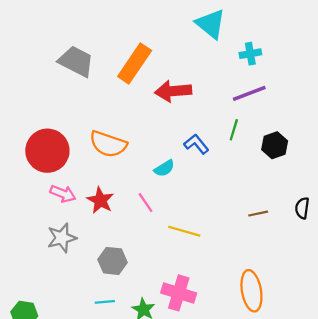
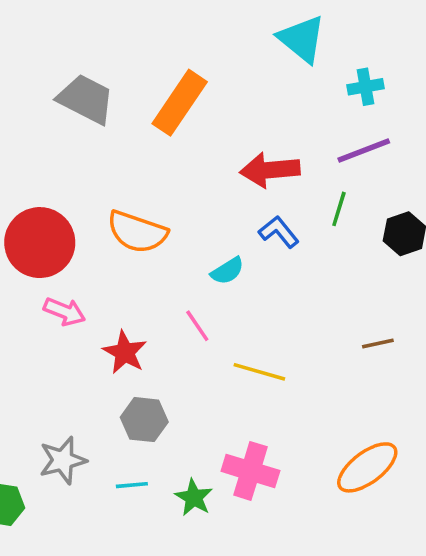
red arrow: (173, 91) -> (270, 170), moved
red star: (100, 200) -> (125, 352), moved
gray star: (62, 238) -> (63, 460), moved
orange ellipse: (251, 291) -> (367, 467), turned 63

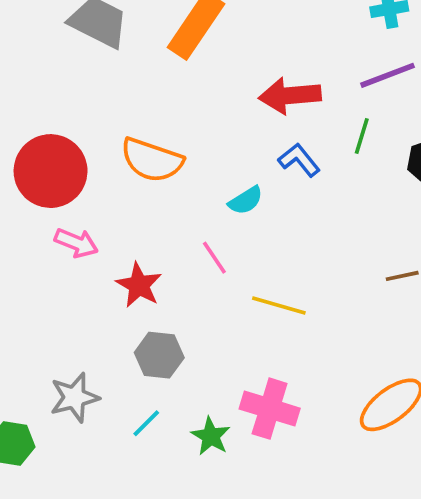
cyan line: (132, 485) -> (146, 423), turned -40

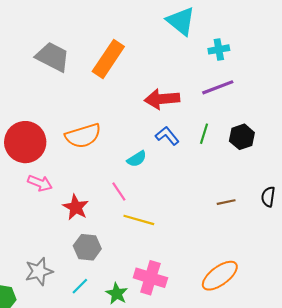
green line: (362, 136) -> (204, 134), moved
orange semicircle: (152, 160) -> (83, 136), turned -36
yellow line: (279, 305) -> (139, 220), moved

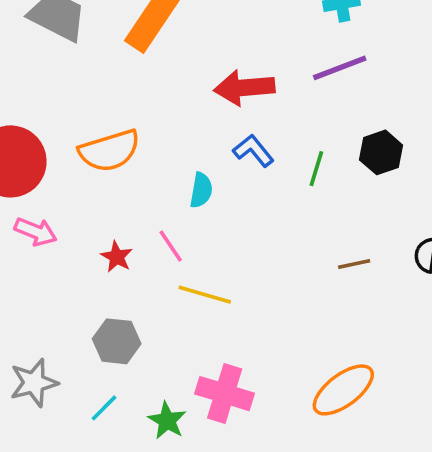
green line: (204, 134) -> (316, 169), moved
cyan semicircle: (137, 159) -> (201, 190), turned -48
red star: (76, 207) -> (117, 257), moved, size x0.7

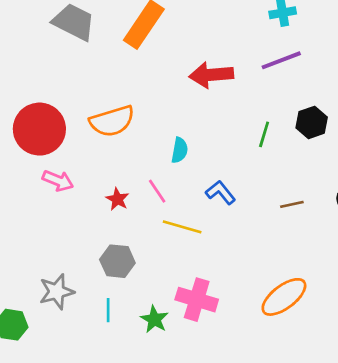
blue L-shape: (253, 151) -> (220, 192), moved
cyan line: (104, 408) -> (108, 310), turned -45

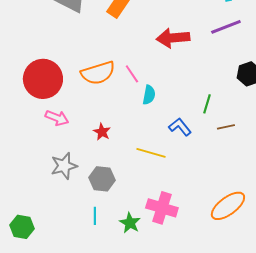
green line: (264, 134) -> (207, 104), moved
pink line: (157, 191) -> (132, 74), moved
brown line: (292, 204) -> (226, 127), moved
gray star: (57, 292) -> (64, 166), moved

